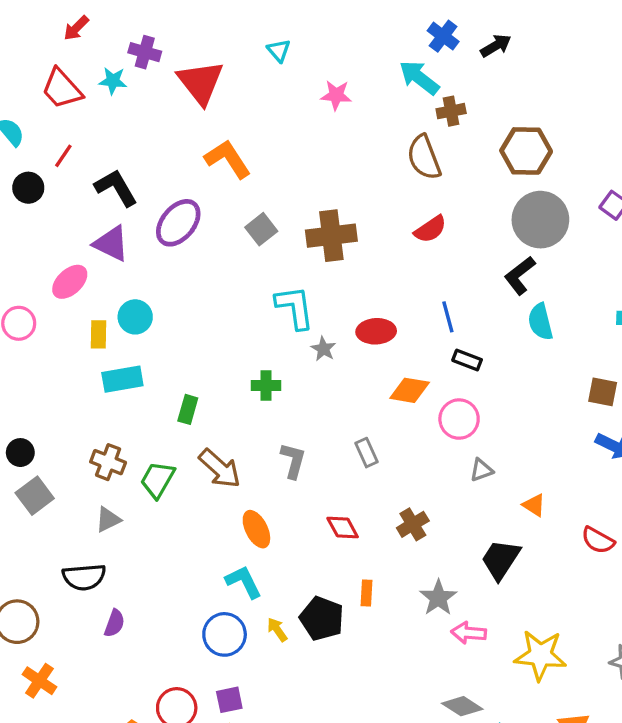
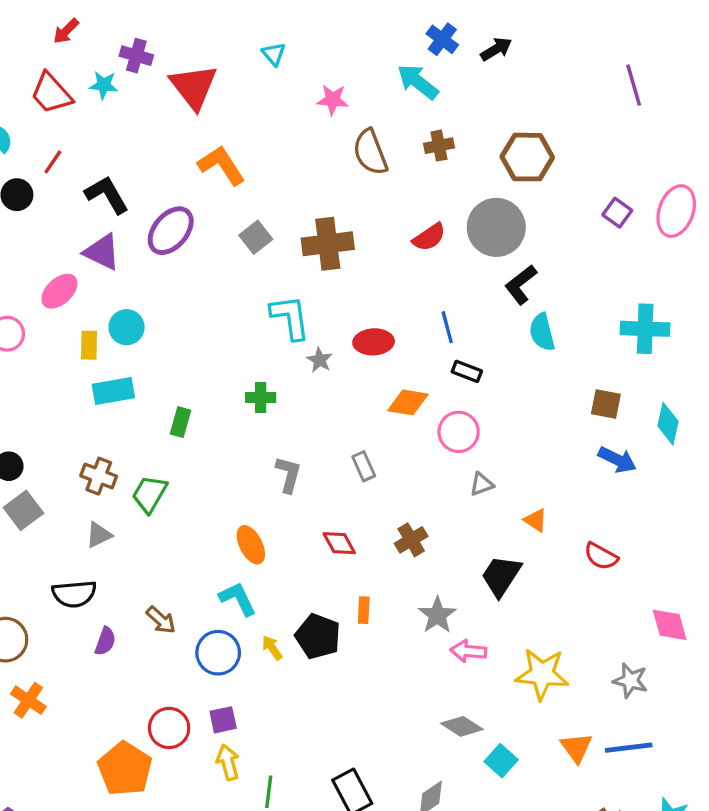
brown cross: (451, 111) -> (439, 146), moved
brown semicircle: (424, 157) -> (370, 152), moved
gray circle: (540, 220) -> (496, 227), moved
brown arrow: (220, 468) -> (161, 620), moved, size x0.7

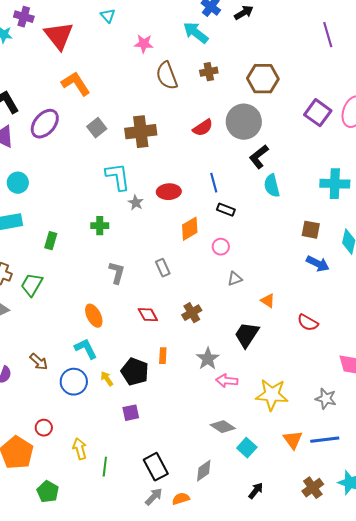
purple square: (617, 213) -> (318, 113), size x1.5
orange diamond: (408, 402) -> (190, 229), turned -40
pink circle: (459, 432) -> (221, 247), size x0.7
purple square: (223, 720) -> (131, 413), moved
red circle: (169, 728) -> (44, 428), size x0.7

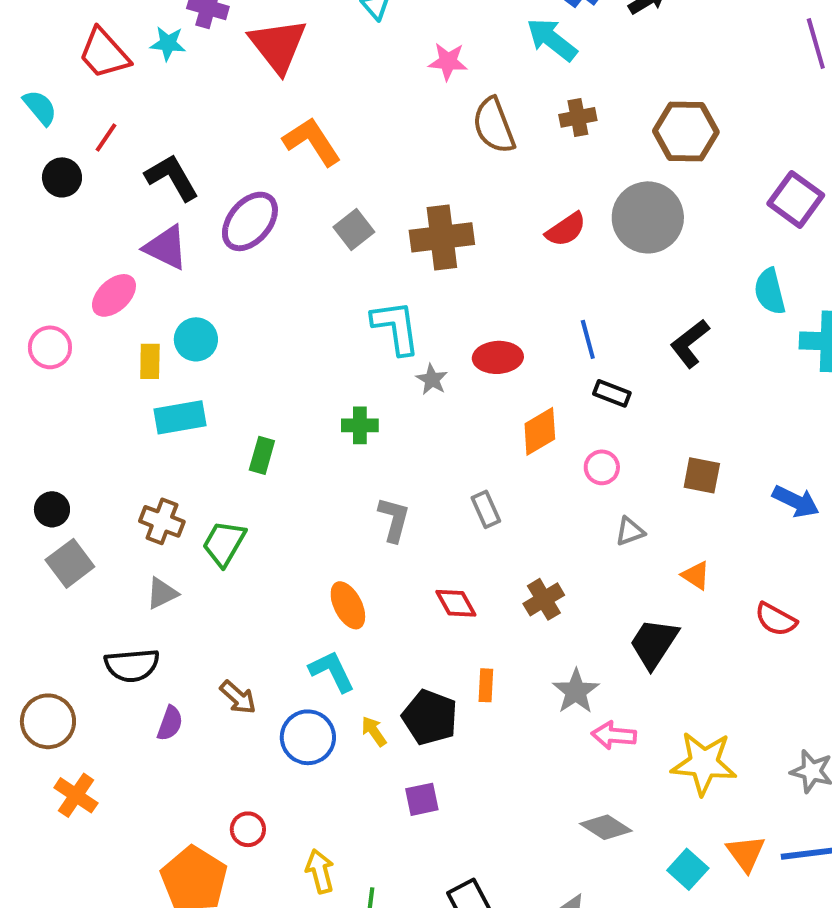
black L-shape: (259, 157) -> (690, 343), moved
cyan semicircle: (272, 186) -> (770, 291), moved
brown square: (311, 230) -> (702, 475), moved
cyan square: (247, 448) -> (688, 869), moved

